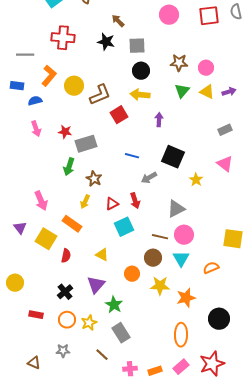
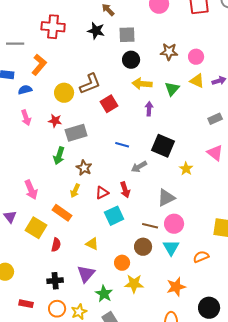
yellow circle: (74, 86) -> (64, 93), moved
green triangle: (182, 91) -> (172, 89), moved
yellow arrow: (140, 95) -> (142, 84), moved
yellow star: (160, 286) -> (134, 284), moved
black cross: (65, 292) -> (55, 281), turned 35

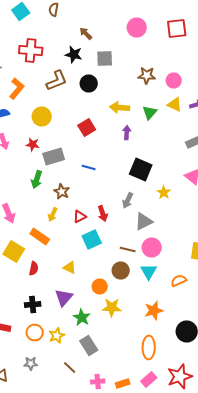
black circle: (131, 60) -> (89, 84), moved
brown L-shape: (90, 84) -> (57, 80), moved
blue line: (122, 145) -> (89, 168), moved
gray arrow: (139, 167) -> (128, 200), moved, turned -35

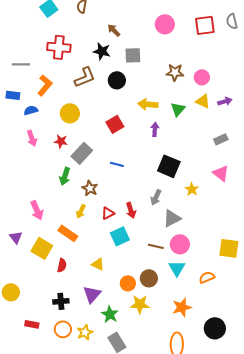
gray rectangle: (54, 156) -> (82, 153), turned -30
brown circle: (121, 270) -> (149, 278), moved

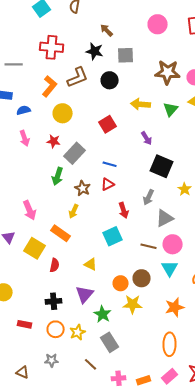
brown star: (175, 72) -> (168, 72), size x1.4
orange L-shape: (45, 85) -> (50, 86), moved
purple arrow: (155, 129) -> (147, 138), moved, turned 144
red triangle: (108, 213) -> (108, 184), moved

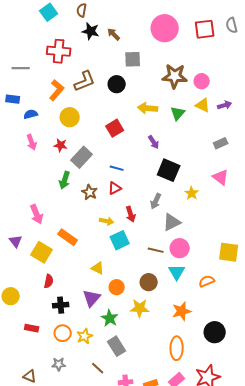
pink circle: (158, 24) -> (165, 28), size x1.4
black star: (95, 51) -> (91, 31), moved
yellow arrow: (74, 211) -> (107, 221), moved, turned -104
red semicircle: (55, 265) -> (49, 281), moved
orange circle: (121, 283) -> (117, 287), moved

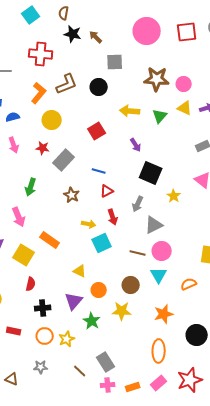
green arrow: (65, 180) -> (31, 187), moved
red triangle: (115, 188) -> (107, 191), moved
gray rectangle: (117, 346) -> (106, 362), moved

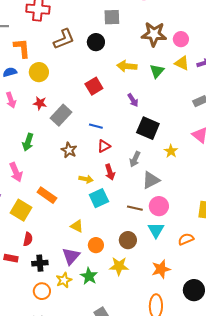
orange L-shape: (39, 93) -> (22, 48), moved, turned -45
yellow circle: (52, 120) -> (39, 72), moved
red rectangle: (14, 331) -> (11, 258), moved
yellow star: (67, 339) -> (64, 280), moved

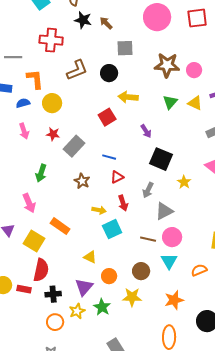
yellow triangle: (182, 63) -> (195, 103), moved
yellow arrow: (127, 66) -> (128, 97), moved
red semicircle: (28, 239) -> (41, 270), size x1.6

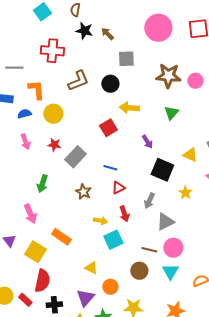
yellow triangle: (195, 103) -> (190, 155), moved
brown circle: (141, 271) -> (139, 271), moved
red rectangle: (24, 289) -> (25, 300), turned 32

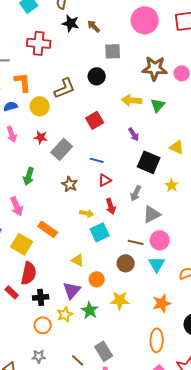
brown L-shape: (78, 81) -> (65, 88), moved
yellow arrow: (129, 108) -> (132, 100), moved

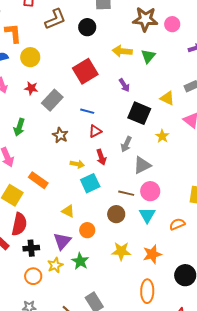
brown L-shape: (65, 88) -> (55, 19), moved
red square: (95, 120) -> (85, 71), size x1.4
yellow star: (120, 300) -> (121, 251), moved

